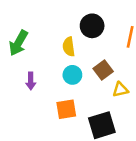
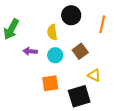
purple arrow: (31, 81) -> (30, 51), moved, turned 96
yellow triangle: (120, 90) -> (94, 75), moved, turned 40

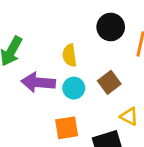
black circle: (71, 15) -> (111, 27), moved
purple arrow: (30, 51) -> (38, 82), size x1.6

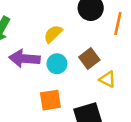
yellow semicircle: (69, 55) -> (53, 34), turned 54
yellow triangle: (129, 116) -> (108, 79), moved

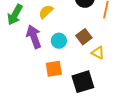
yellow semicircle: (53, 34) -> (46, 12), moved
purple arrow: (25, 59) -> (34, 37), turned 65

